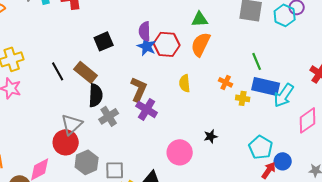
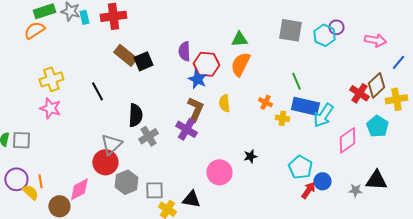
blue star: (147, 46) -> (197, 79), moved
brown rectangle: (86, 72) -> (125, 55), moved
brown L-shape: (139, 89) -> (195, 109), moved

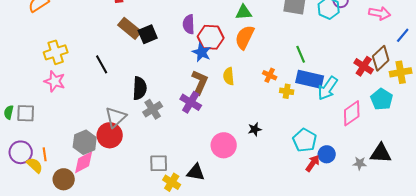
gray hexagon: (126, 182) -> (85, 142), moved

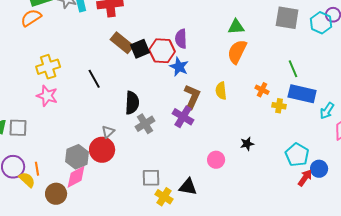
red hexagon: (211, 37) -> (162, 51), moved
blue star: (202, 52) -> (179, 67), moved
cyan arrow: (328, 88) -> (327, 111), moved, size x0.7
gray triangle: (116, 117) -> (108, 132), size x0.6
pink circle: (224, 145) -> (216, 160), size x0.7

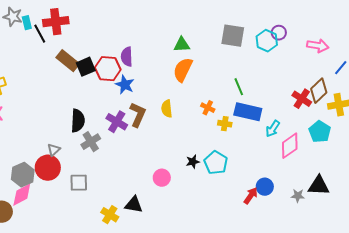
black line: (94, 79) -> (40, 34), moved
purple cross: (183, 117) -> (117, 122), moved
cyan pentagon: (297, 155) -> (216, 163), moved
gray square: (151, 178) -> (79, 183), moved

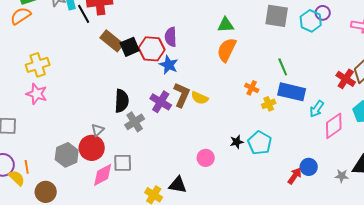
yellow semicircle: (167, 109) -> (200, 98), moved, turned -60
yellow cross: (225, 124) -> (269, 104), turned -32
pink diamond: (22, 195) -> (103, 175), moved

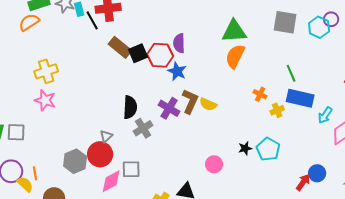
green triangle: (226, 25) -> (234, 31), size x1.5

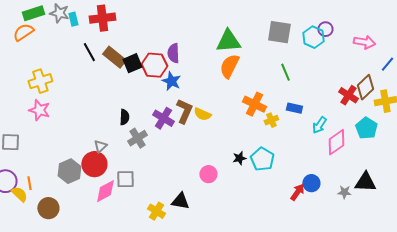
black line: (92, 20) -> (89, 52), moved
green line: (291, 73) -> (285, 72), moved
orange cross: (260, 94) -> (254, 104), size x1.6
blue rectangle: (300, 98) -> (294, 108), size x0.6
black semicircle: (130, 107) -> (124, 117), size x0.7

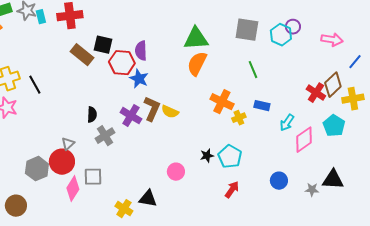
black line: (89, 52) -> (35, 85), moved
black square: (132, 63) -> (103, 45), moved, turned 36
pink diamond: (105, 191) -> (73, 189), turned -30
red arrow: (297, 192) -> (232, 190), moved

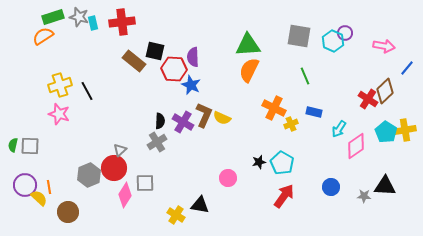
yellow cross: (353, 99) -> (405, 130), moved
black semicircle: (92, 115) -> (160, 121), moved
red arrow: (232, 190) -> (284, 196), size x1.4

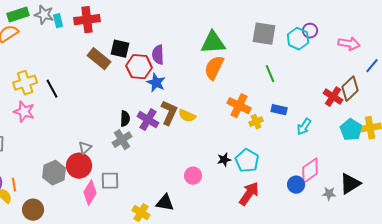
pink diamond: (356, 146) -> (310, 171), moved
black triangle: (385, 186) -> (350, 184), turned -35

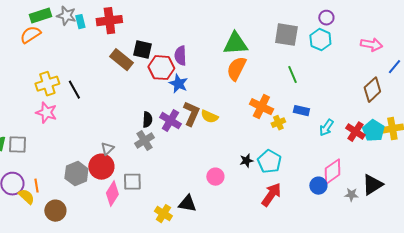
purple circle: (310, 31) -> (326, 18), moved
red cross: (333, 97) -> (355, 132), moved

